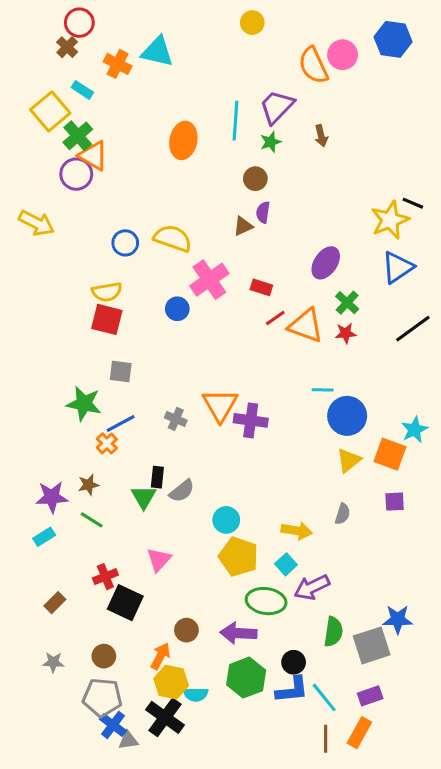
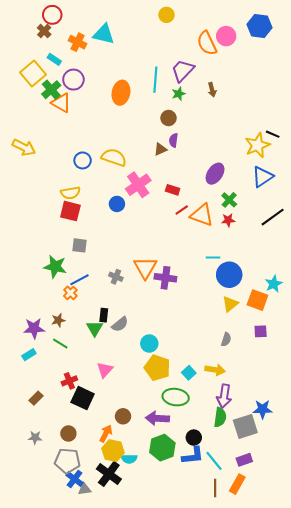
purple circle: (76, 174) -> (73, 80), moved
yellow arrow: (297, 531) -> (215, 370), moved
purple arrow: (312, 587) -> (224, 396), moved, turned -55

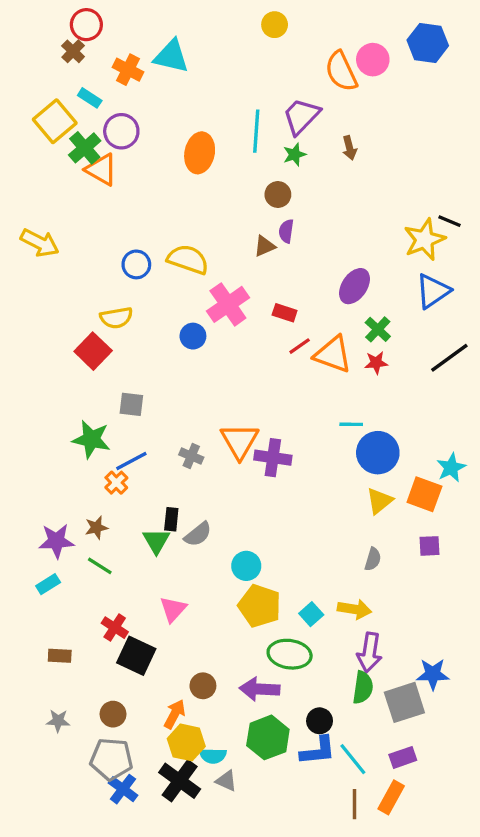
red square: (70, 211) -> (93, 351), moved, turned 30
red cross: (69, 381) -> (115, 628), turned -35
brown rectangle: (36, 398) -> (60, 656), turned 48
gray triangle: (85, 489) -> (226, 781), moved, turned 32

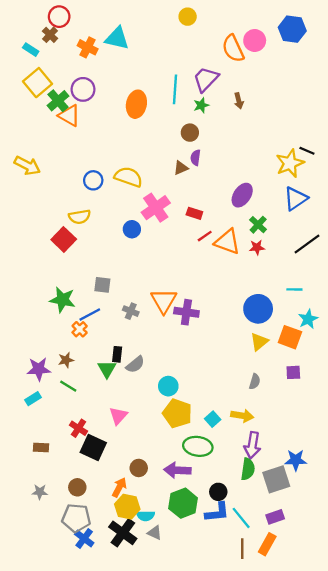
cyan rectangle: (90, 98) -> (31, 50), moved
gray square: (131, 404) -> (102, 285), moved
cyan line: (351, 424) -> (294, 289), moved

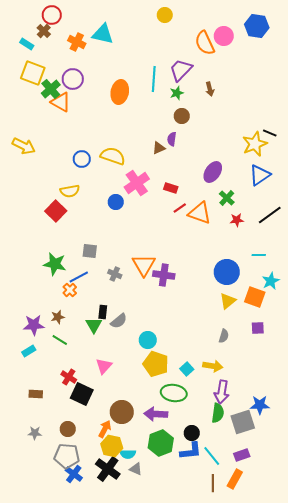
yellow square: (38, 83) -> (33, 73), turned -30
brown circle: (190, 133) -> (182, 116), moved
red star: (257, 247) -> (237, 220), moved
brown circle: (139, 468) -> (122, 412), size x1.5

